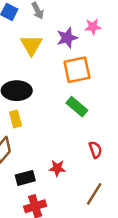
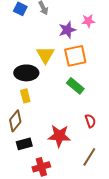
yellow triangle: (31, 45) -> (45, 55), moved
red star: (57, 168) -> (59, 136), size x1.6
black rectangle: (25, 178) -> (24, 144), moved

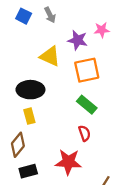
purple star: (67, 30) -> (78, 40), turned 30
yellow triangle: (45, 55) -> (50, 56), moved, turned -36
red semicircle: (90, 121) -> (84, 133), moved

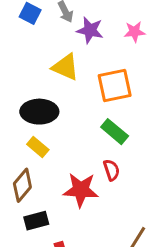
purple star: (78, 40) -> (90, 30), moved
yellow rectangle: (29, 116) -> (38, 147), turned -35
red star: (68, 162) -> (81, 190), moved

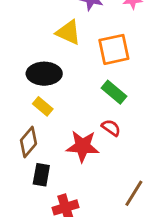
red semicircle: (111, 170) -> (111, 128), turned -36
black rectangle: (36, 221) -> (41, 175), turned -65

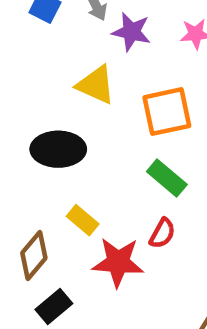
yellow rectangle: (43, 106) -> (83, 220), moved
red semicircle: (111, 128) -> (162, 233), turned 84
black rectangle: (41, 175) -> (54, 307), turned 40

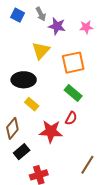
yellow triangle: (96, 85) -> (41, 50), turned 48
yellow rectangle: (83, 220) -> (32, 104), moved

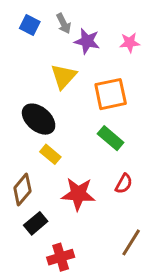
black ellipse: (24, 80) -> (39, 119), turned 40
red semicircle: (71, 118) -> (124, 184), moved

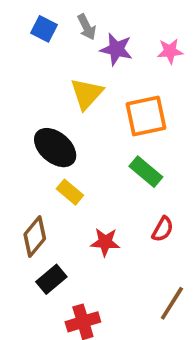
red star: (78, 194) -> (105, 242), size x0.7

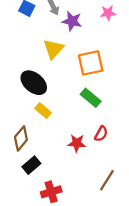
pink star: (170, 51) -> (108, 13), moved
red star: (105, 242) -> (77, 143), moved

